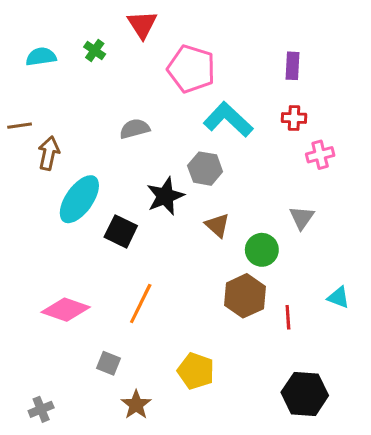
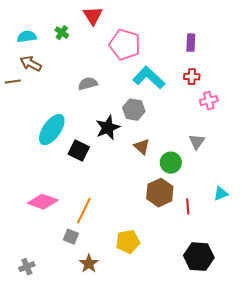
brown arrow: (49, 153) -> (31, 64), moved, turned -75
cyan triangle: (339, 297) -> (221, 194), turned -42
orange line: (141, 303) -> (84, 211), moved
yellow pentagon: (196, 371) -> (128, 242), turned -30

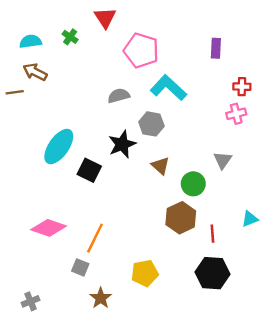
red cross: (192, 77) -> (242, 87), moved
gray semicircle: (88, 84) -> (119, 96), moved
black hexagon: (199, 257) -> (212, 273), moved

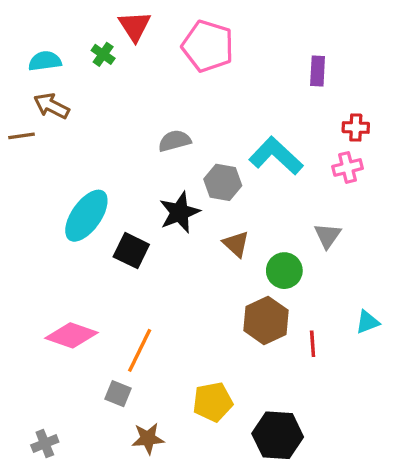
red triangle: (105, 18) -> (135, 26), moved
pink pentagon: (141, 50) -> (208, 46), moved
cyan L-shape: (168, 88) -> (276, 156), moved
black hexagon: (212, 273) -> (278, 435), moved
brown star: (101, 298) -> (148, 439), turned 30

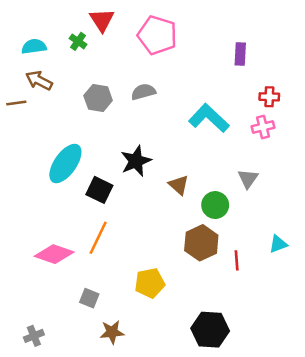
gray semicircle: (175, 141) -> (143, 92), moved
gray hexagon: (223, 182) -> (98, 98), moved
orange line: (140, 350) -> (98, 238), moved
yellow pentagon: (213, 402) -> (150, 283), moved

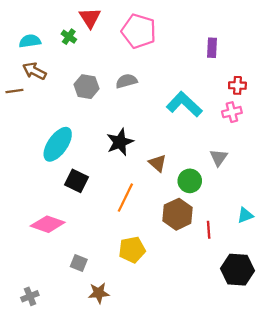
black square: (99, 190) -> (77, 181), moved
orange line: (98, 238) -> (125, 198), moved
black hexagon: (210, 330) -> (237, 270), moved

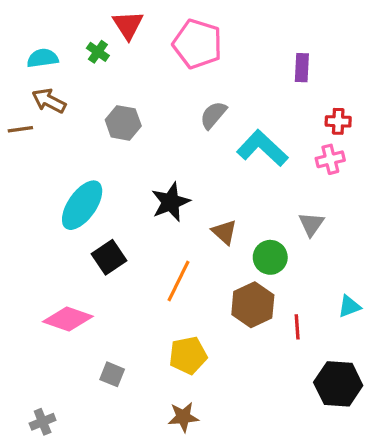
gray semicircle: (126, 81) -> (213, 115), moved, turned -35
black square: (77, 181) -> (109, 257), turned 30
brown star: (99, 293) -> (183, 417), moved

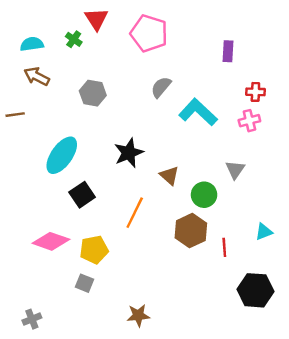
brown line: (20, 129) -> (15, 115), moved
yellow pentagon: (188, 355) -> (94, 250), moved

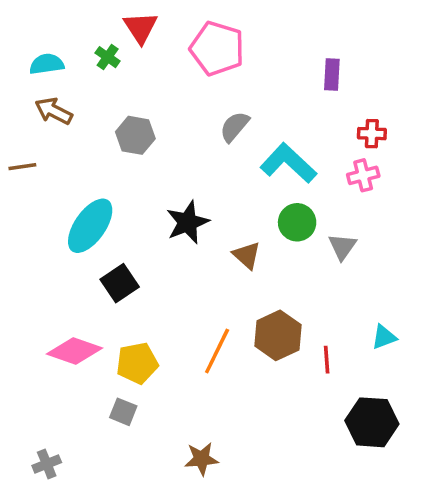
green circle: (204, 195) -> (297, 222), moved
orange line: (135, 213) -> (217, 351), moved

